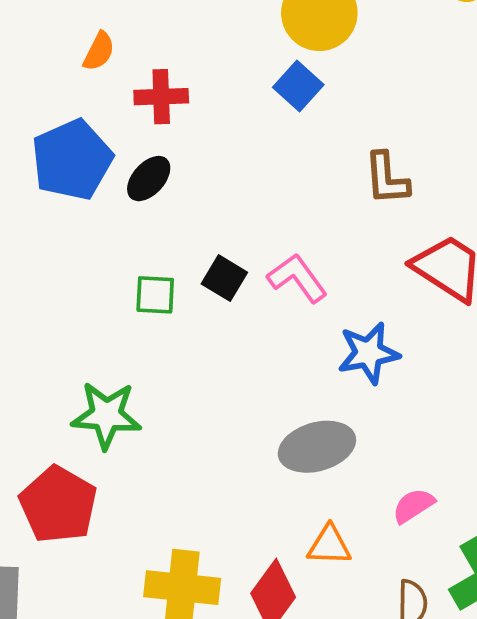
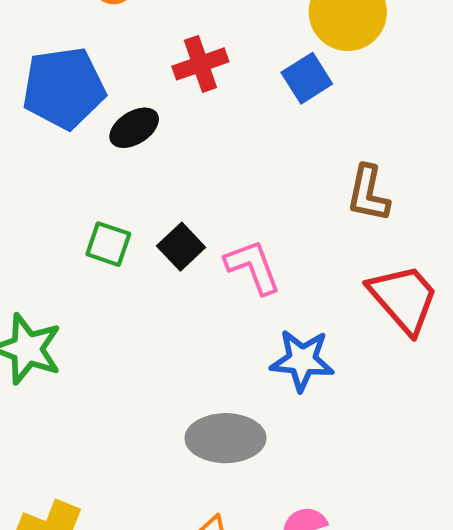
red cross: (161, 97) -> (200, 64), moved, turned -33

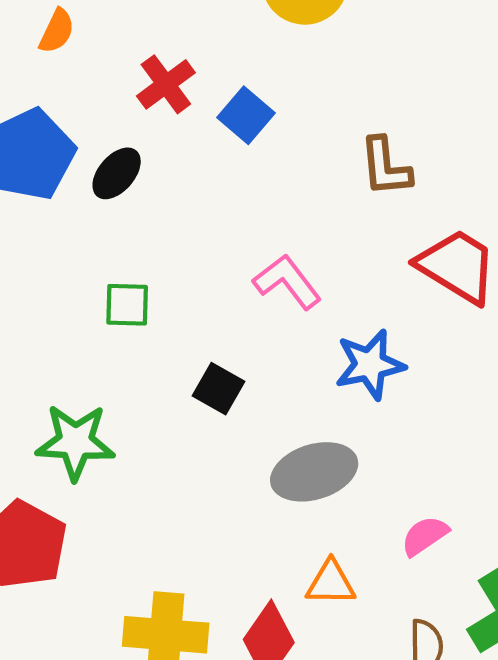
blue square: (307, 78) -> (246, 115), moved
black square: (181, 247) -> (218, 389), moved

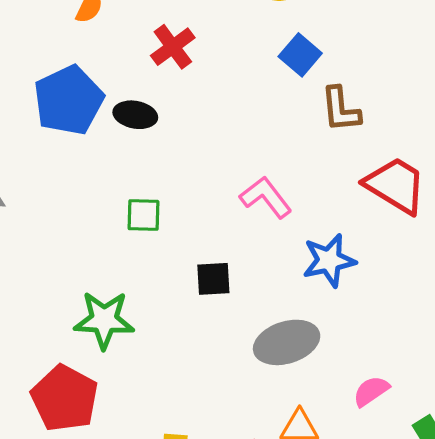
blue square: (246, 115) -> (300, 55), moved
black ellipse: (117, 173) -> (135, 115), turned 60
black square: (218, 389) -> (213, 279), turned -33

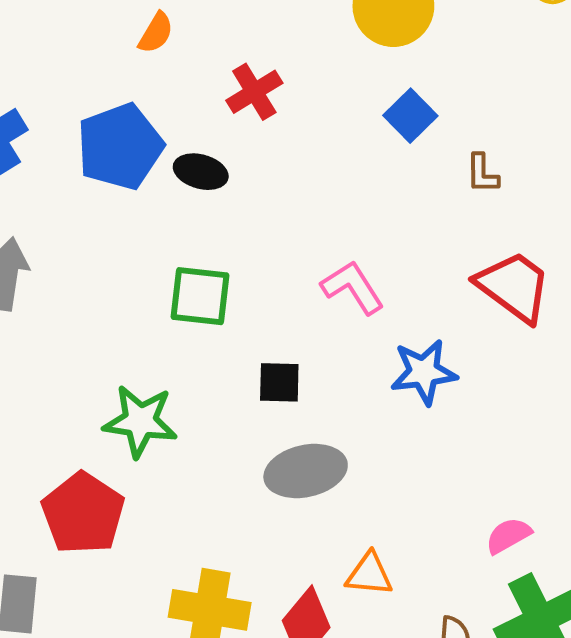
brown L-shape: (341, 109) -> (482, 174), moved, size x0.7
green square: (143, 215) -> (200, 296), size x1.4
gray ellipse: (287, 342) -> (306, 471), moved
pink semicircle: (371, 391) -> (508, 536), moved

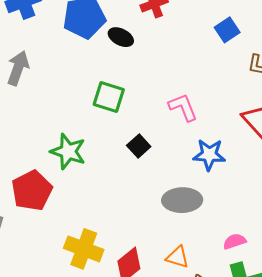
black square: (279, 382) -> (139, 146), turned 35
gray ellipse: (306, 471) -> (182, 200), moved
orange triangle: (369, 574) -> (178, 257), moved

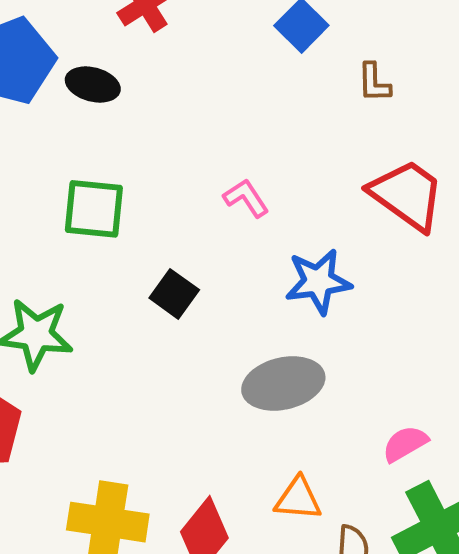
pink L-shape: (183, 107) -> (246, 198), size x0.7

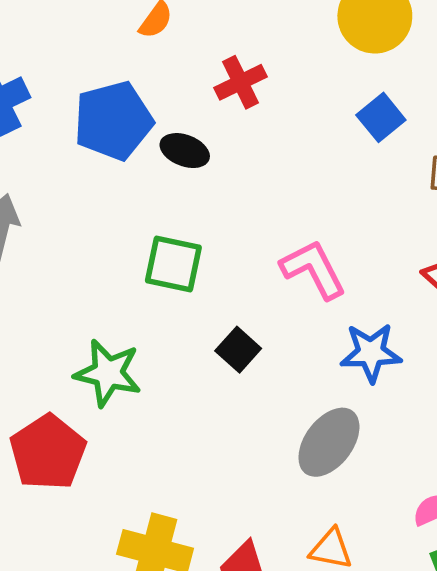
pink L-shape: (246, 198) -> (313, 269), size x1.6
gray ellipse: (283, 383) -> (329, 442), turned -46

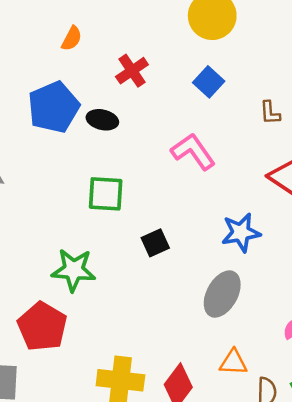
blue square: (381, 117) -> (209, 82), moved
pink L-shape: (313, 269) -> (193, 152), moved
black square: (238, 350) -> (155, 243), turned 32

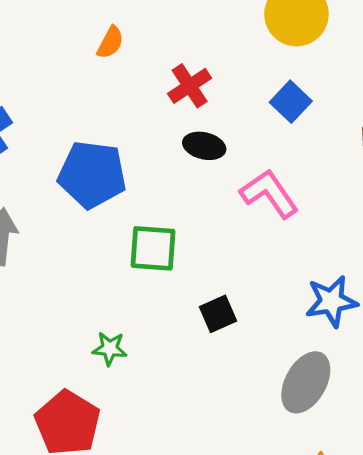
blue pentagon: (54, 107) -> (92, 174), moved, turned 30
black ellipse: (102, 120) -> (204, 146), moved
green star: (74, 270) -> (110, 349), size x0.6

